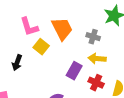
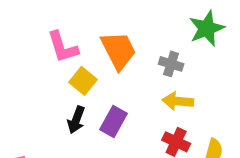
black arrow: (17, 63) -> (76, 120), moved
purple rectangle: (74, 71) -> (113, 122), moved

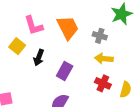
yellow square: (83, 81) -> (17, 46), moved
black arrow: (76, 120) -> (39, 58), moved

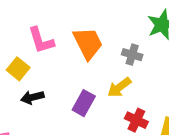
black arrow: (39, 58) -> (32, 97), moved, turned 56
yellow arrow: (104, 59) -> (119, 87), moved, turned -42

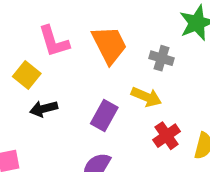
yellow arrow: (119, 87) -> (146, 97), turned -120
red cross: (136, 120) -> (167, 136), turned 30

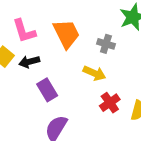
black arrow: (44, 109) -> (29, 62), moved
purple rectangle: (104, 115) -> (47, 90), moved, turned -60

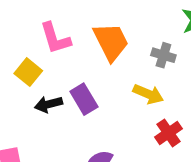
black arrow: (29, 62) -> (48, 104), moved
purple rectangle: (47, 90) -> (84, 99), moved

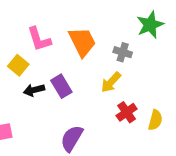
yellow arrow: (148, 94) -> (111, 82), turned 110

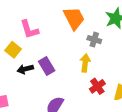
orange trapezoid: (82, 42) -> (74, 18), moved
yellow arrow: (111, 82) -> (85, 63), turned 144

